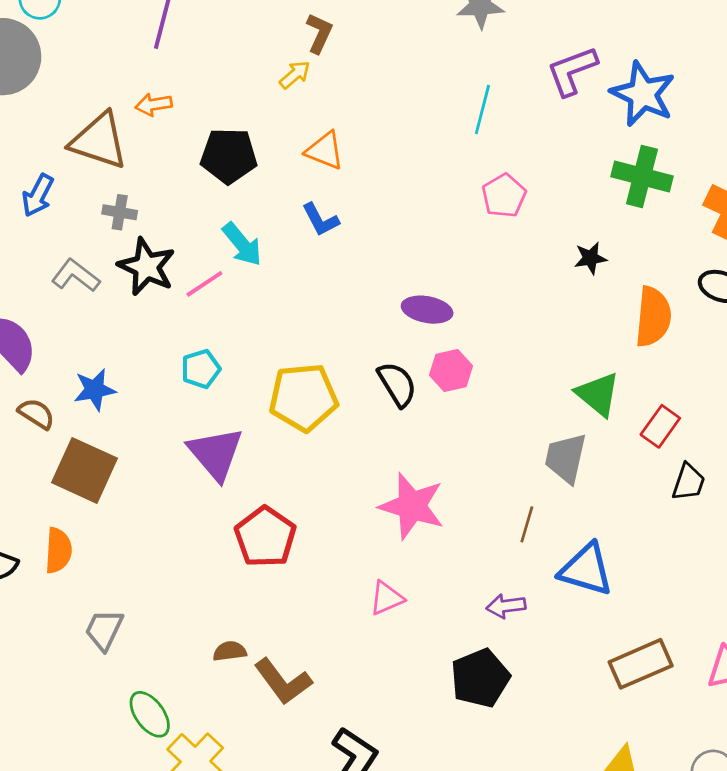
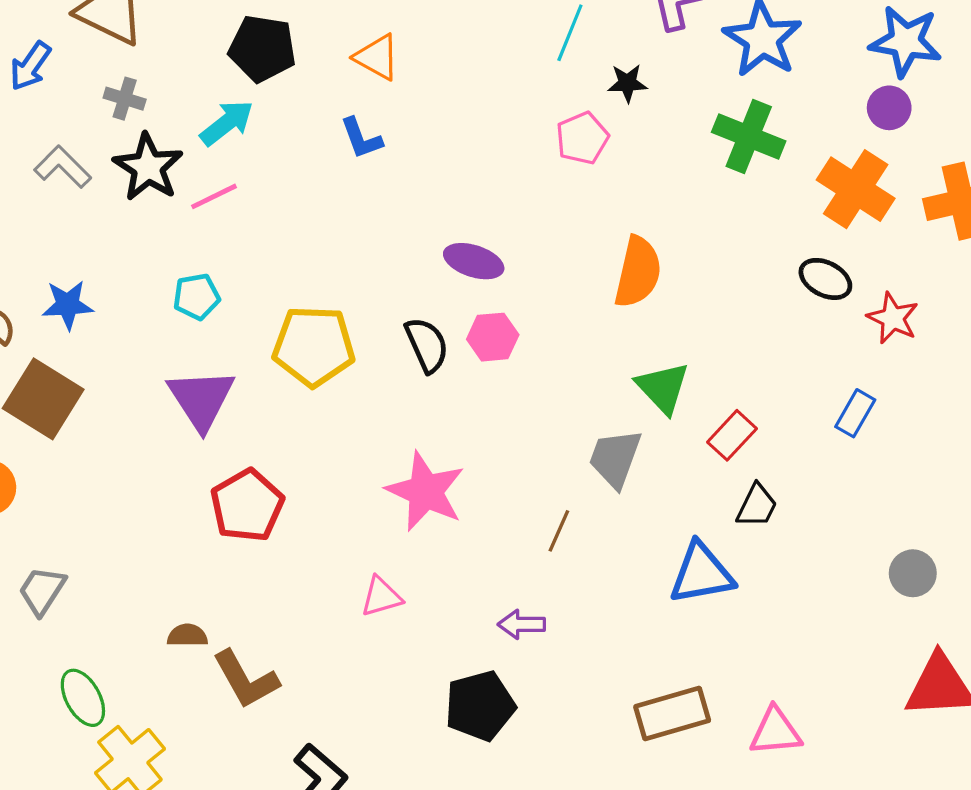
cyan arrow: (242, 244) -> (227, 123), moved, turned -96
black star: (590, 258) -> (627, 83), moved
orange semicircle: (653, 317) -> (638, 272), moved
blue triangle: (586, 570) -> (701, 573), moved, turned -34

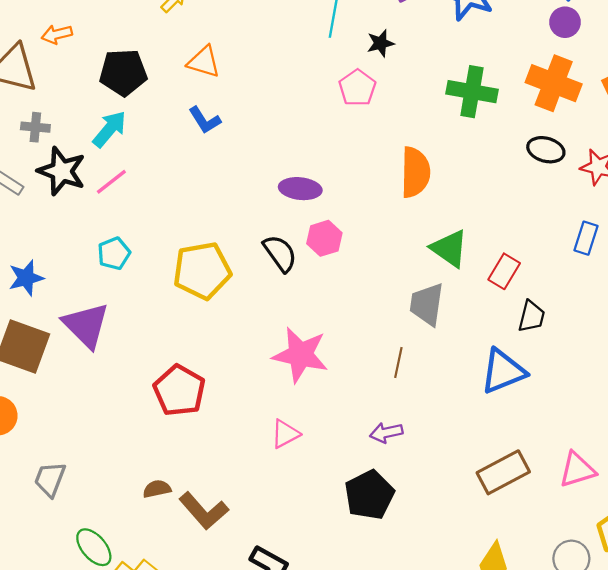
green cross: (749, 137) -> (472, 92), moved
purple triangle: (201, 399) -> (86, 325), moved

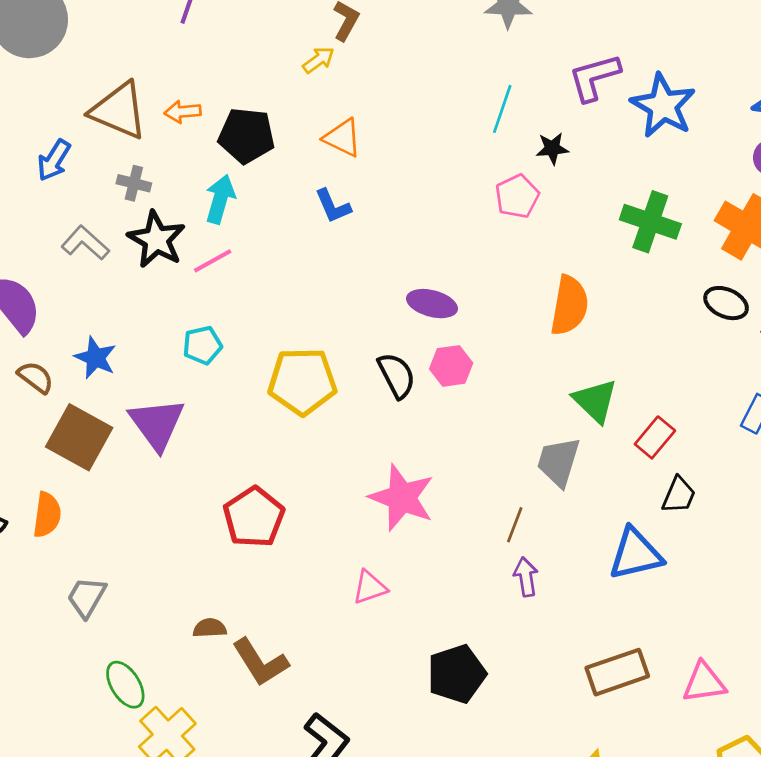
orange arrow: (57, 34) -> (183, 112), moved
cyan arrow: (110, 129) -> (220, 199), turned -33
blue star: (26, 278) -> (95, 358), turned 30
purple arrow: (386, 433) -> (526, 577), moved, turned 84

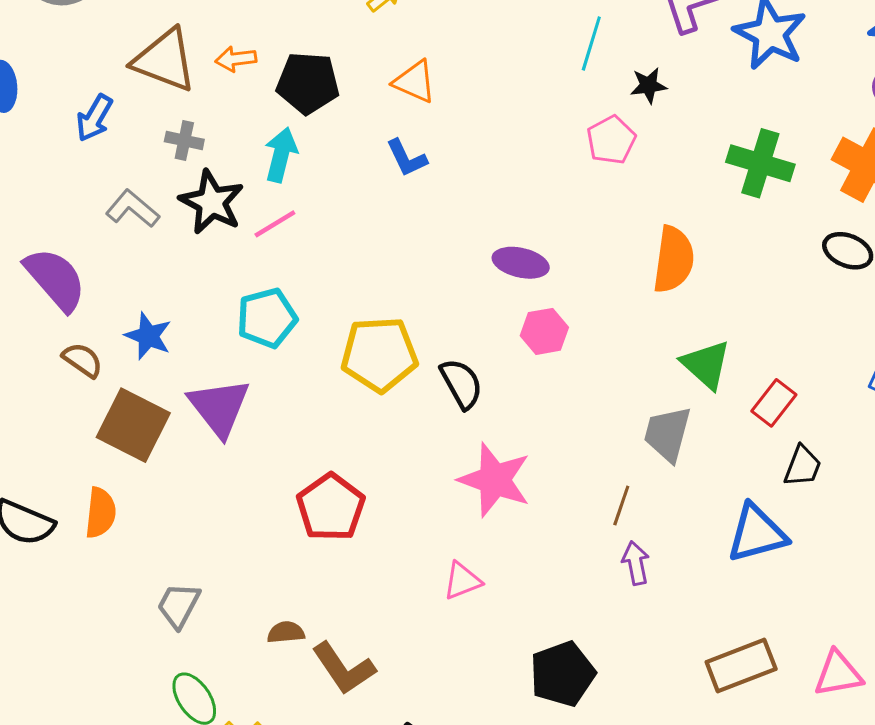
cyan pentagon: (202, 345) -> (267, 318), size x1.4
black semicircle: (397, 375) -> (461, 384), moved
gray trapezoid: (86, 597) -> (179, 605), moved

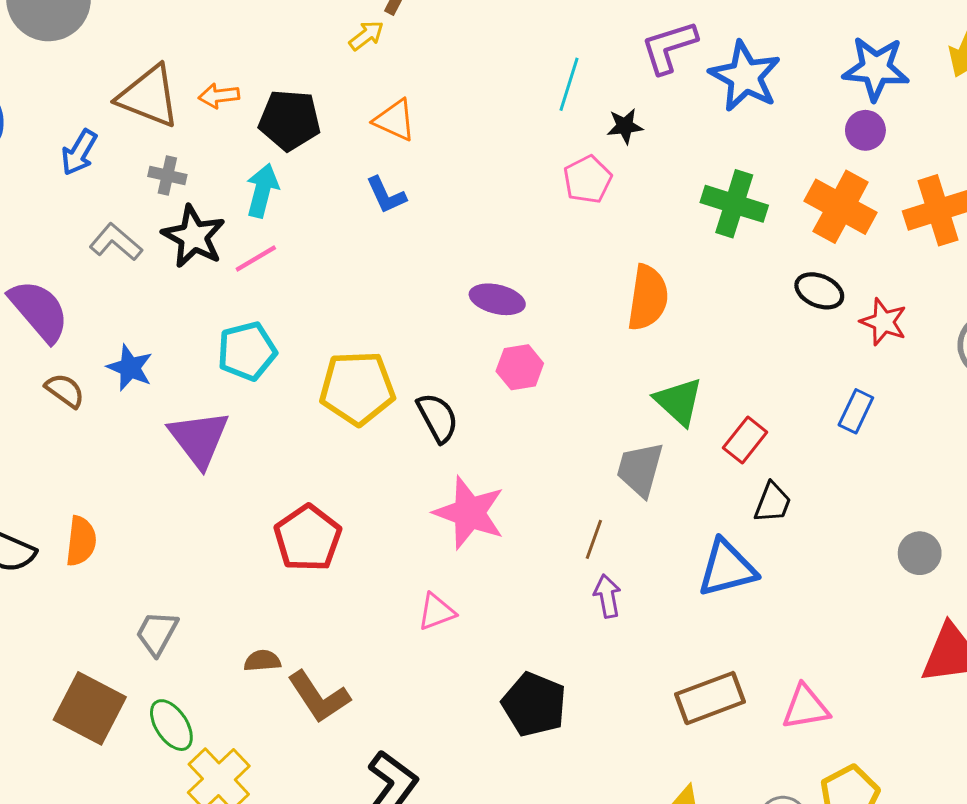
brown square: (133, 425) -> (90, 708), moved
black pentagon: (562, 674) -> (534, 704), turned -30

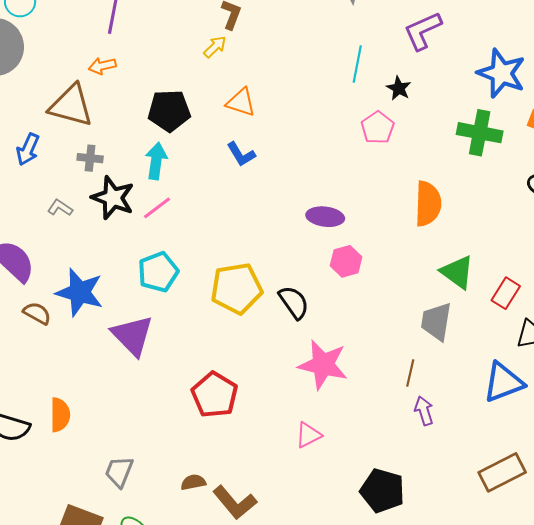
blue star: (745, 76) -> (501, 73), moved
orange arrow: (219, 96) -> (102, 66), moved
black star: (625, 126) -> (399, 88), turned -30
gray L-shape: (116, 242) -> (60, 208), size x0.7
blue star: (130, 368) -> (80, 292), size x1.5

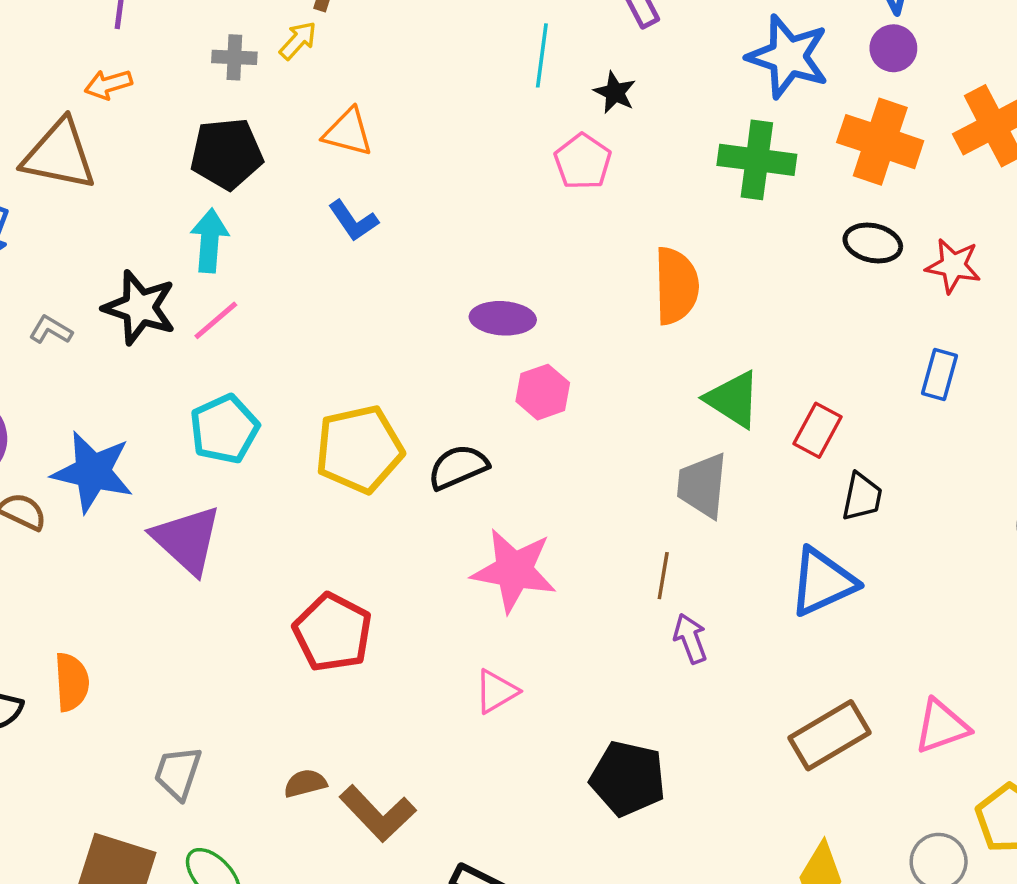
gray cross: (90, 158) -> (234, 57), moved
black semicircle: (294, 302) -> (458, 467), turned -75

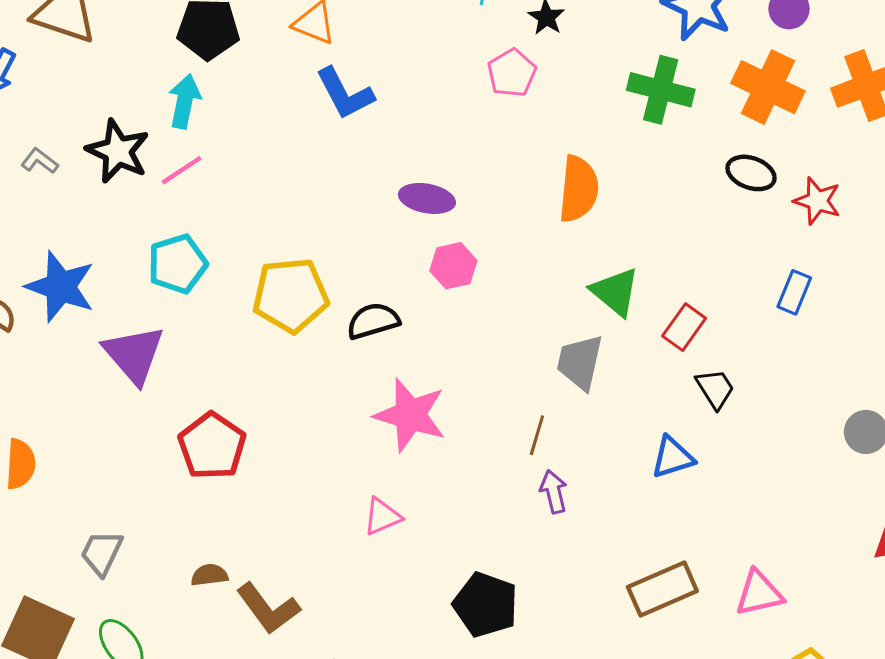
blue L-shape: (353, 221) -> (345, 94), moved, size x1.4
black trapezoid: (862, 497) -> (715, 389), turned -51
blue triangle: (823, 582) -> (673, 457), size x0.7
red pentagon: (333, 632) -> (212, 446), moved

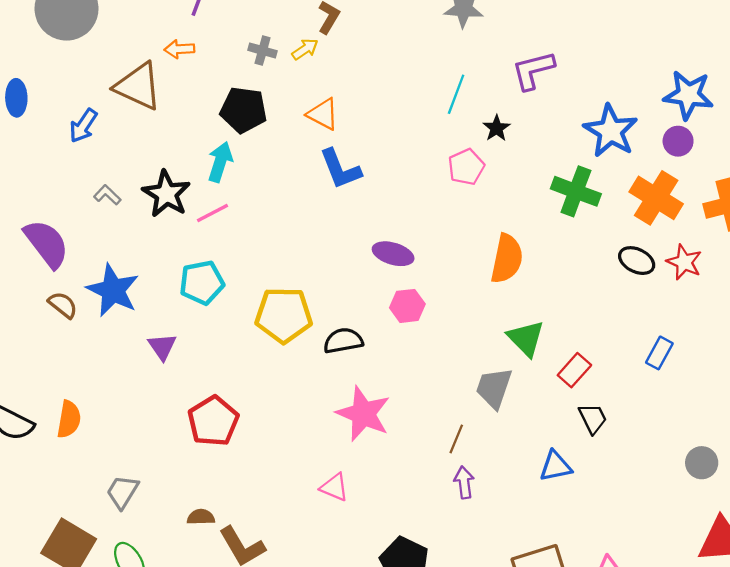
red star: (817, 201) -> (684, 262), moved
purple triangle: (134, 354) -> (162, 347), size x0.6
pink triangle: (382, 517) -> (334, 487), turned 40

